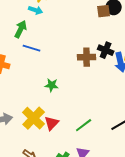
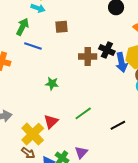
brown square: (104, 11) -> (61, 27), moved
yellow cross: (34, 118) -> (33, 134), moved
green line: (84, 125) -> (83, 113), moved

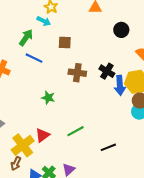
brown cross: (88, 56) -> (77, 73), moved
brown arrow: (28, 153) -> (16, 163), turned 72

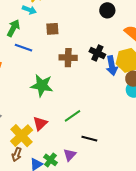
green star: (48, 98) -> (42, 85), size x1.6
black line: (108, 147) -> (89, 139), moved, turned 42

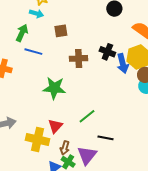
yellow cross: (22, 136) -> (38, 140), turned -30
brown arrow: (17, 154) -> (65, 148), moved
purple triangle: (70, 155) -> (87, 155), size x1.5

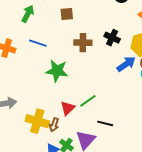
blue line: (33, 52) -> (38, 43), moved
blue arrow: (123, 63) -> (126, 64), moved, turned -114
red triangle: (55, 126) -> (68, 108), moved
brown arrow: (65, 148) -> (54, 125), moved

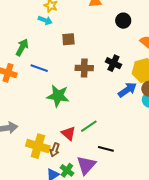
green arrow: (28, 14) -> (22, 47), moved
red triangle: (68, 108) -> (68, 133), turned -35

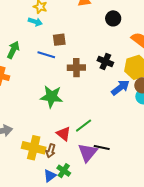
blue line: (39, 68) -> (46, 55), moved
purple triangle: (86, 165) -> (88, 153), moved

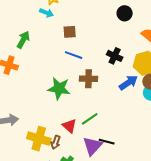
blue line: (46, 55) -> (74, 55), moved
brown cross: (76, 68) -> (89, 79), moved

